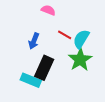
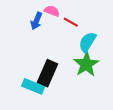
red line: (65, 35) -> (71, 22), moved
blue arrow: (34, 41) -> (36, 21), moved

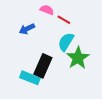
blue arrow: (36, 21) -> (27, 29), moved, turned 42
cyan semicircle: (87, 42) -> (66, 42), moved

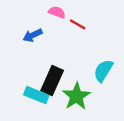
cyan semicircle: (66, 42) -> (103, 71), moved
green star: (78, 58) -> (76, 96), moved

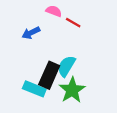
cyan semicircle: (103, 71) -> (66, 66), moved

